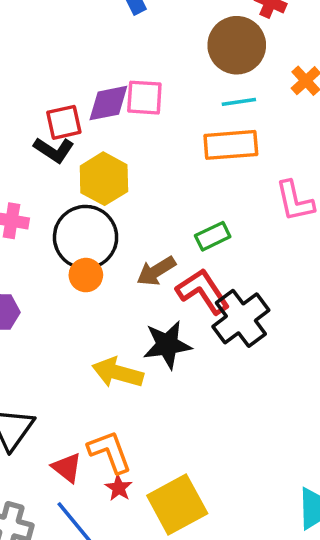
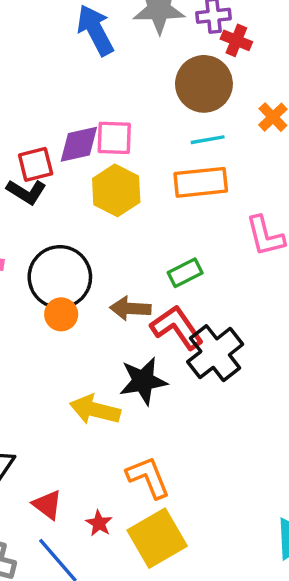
yellow hexagon: (104, 179) -> (116, 190), moved
brown arrow: (156, 271) -> (130, 309), turned 36
orange L-shape: (110, 452) -> (148, 477), moved

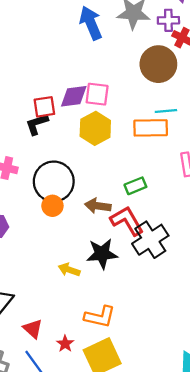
cyan line: (208, 140) -> (166, 111), moved
black L-shape: (26, 192) -> (37, 124), turned 125
yellow arrow: (95, 410) -> (69, 270), size x0.7
orange L-shape: (148, 477) -> (100, 317), turned 120

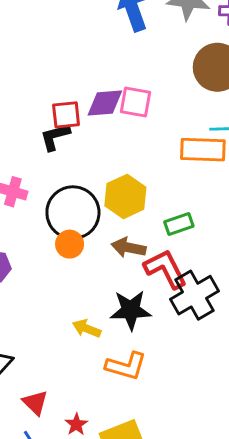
yellow hexagon: (95, 128) -> (125, 196), moved
orange L-shape: (100, 317) -> (126, 366), moved

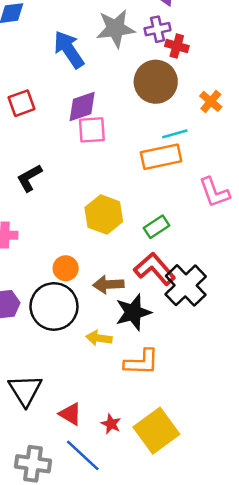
purple diamond: (105, 103) -> (82, 106), moved
red square: (66, 115) -> (21, 103), moved
black circle: (73, 213) -> (54, 306), moved
brown arrow: (129, 248) -> (108, 284), moved

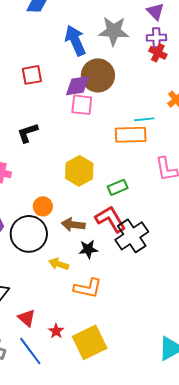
purple cross: (157, 29) -> (156, 38), moved
brown circle: (156, 82) -> (98, 75), moved
black star: (133, 312) -> (88, 249), size x0.7

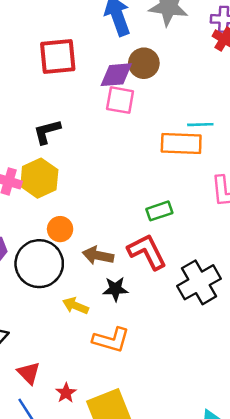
red square: (32, 75) -> (58, 56), size x1.4
brown circle: (98, 75) -> (144, 63), size x0.7
yellow hexagon: (79, 171) -> (39, 178), moved
black cross: (132, 236) -> (199, 282), moved

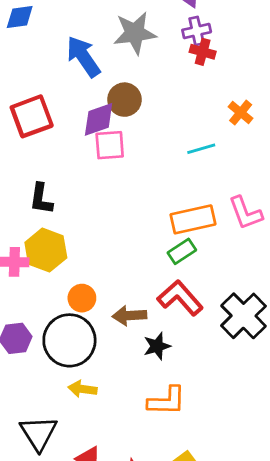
black L-shape: (47, 132) -> (41, 199), turned -52
orange rectangle: (181, 144) -> (193, 219), moved
yellow arrow: (75, 306) -> (83, 389), moved

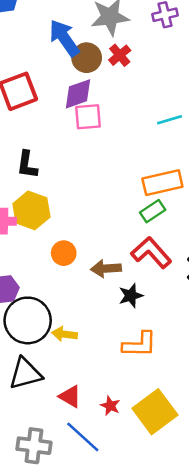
red cross: (203, 52) -> (120, 55), moved, turned 35
brown circle: (125, 100) -> (87, 58), moved
black circle: (69, 340) -> (28, 320), moved
black triangle: (39, 433) -> (25, 374), turned 48

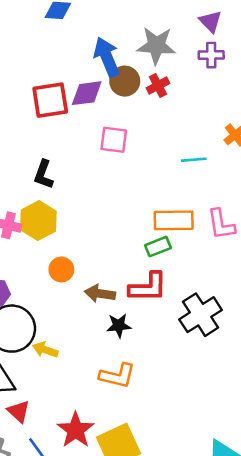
purple diamond: (78, 94) -> (87, 93), moved
red L-shape: (151, 253) -> (148, 287), turned 120
red triangle: (70, 396) -> (19, 411), moved
red star: (110, 406) -> (76, 430), size x1.8

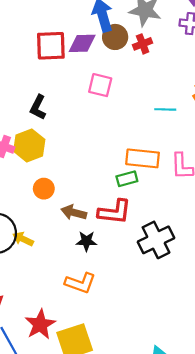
yellow arrow: (45, 350) -> (23, 239), moved

